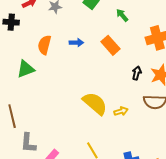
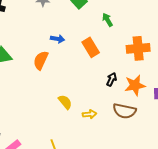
orange semicircle: (44, 45) -> (41, 60), moved
yellow semicircle: (95, 103) -> (65, 102), size x0.6

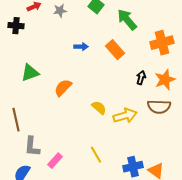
green arrow: (107, 20) -> (127, 20), size x1.6
orange semicircle: (41, 60) -> (63, 88), moved, turned 30
yellow arrow: (89, 114) -> (125, 116), size x1.6

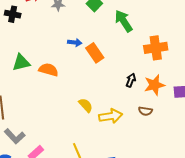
orange rectangle: (115, 50) -> (95, 53), moved
orange semicircle: (63, 88) -> (49, 70), moved, turned 54
brown semicircle: (159, 107) -> (145, 111), size x0.6
gray L-shape: (32, 147) -> (15, 136), turned -55

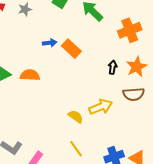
yellow semicircle: (86, 105) -> (76, 117), moved
brown semicircle: (145, 111) -> (134, 94), size x1.5

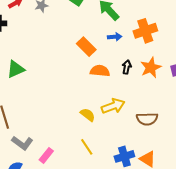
blue arrow: (50, 43) -> (115, 37), moved
orange semicircle: (30, 75) -> (100, 71), moved
brown semicircle: (134, 94) -> (147, 119), moved

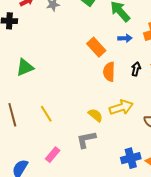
orange semicircle: (100, 71) -> (109, 72), turned -96
gray L-shape: (22, 143) -> (86, 140), moved, turned 130
yellow line: (87, 147) -> (46, 114), moved

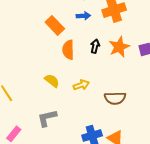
yellow arrow: (121, 107) -> (81, 85), size x0.7
yellow semicircle: (95, 115) -> (52, 81), moved

